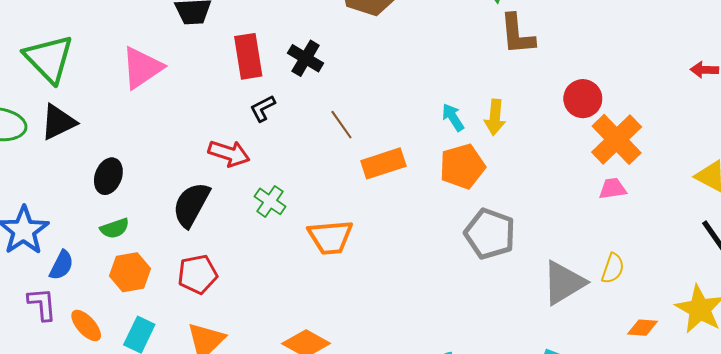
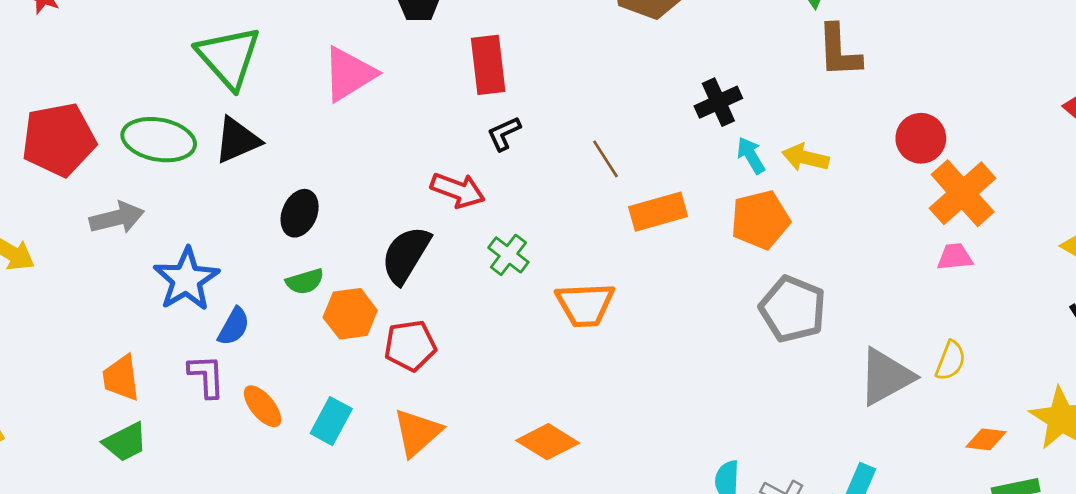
black cross: (306, 58) -> (718, 102), moved, turned 32
yellow arrow: (495, 117) -> (805, 158), turned 96
orange hexagon: (130, 272) -> (350, 314), moved

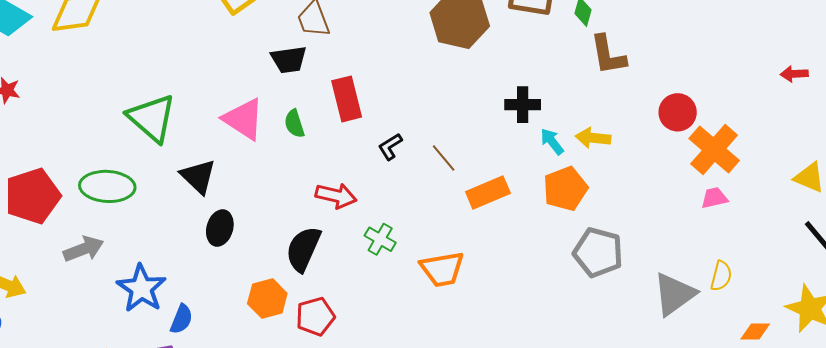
pink triangle: (349, 74) -> (244, 119), turned -48
black cross: (718, 102) -> (523, 105), turned 32
black L-shape: (504, 134) -> (390, 147), moved
black triangle: (237, 140) -> (198, 176), moved, turned -45
green semicircle: (305, 281) -> (294, 124), moved, turned 96

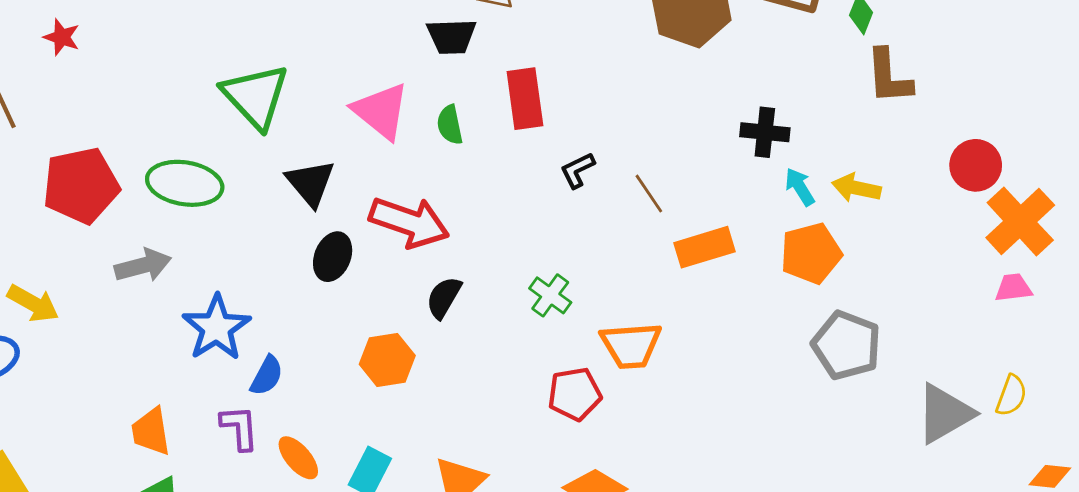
red arrow: (336, 196) -> (409, 222), moved, size x1.4
black semicircle: (303, 249) -> (444, 297), size x0.7
red pentagon: (315, 316) -> (575, 394), moved

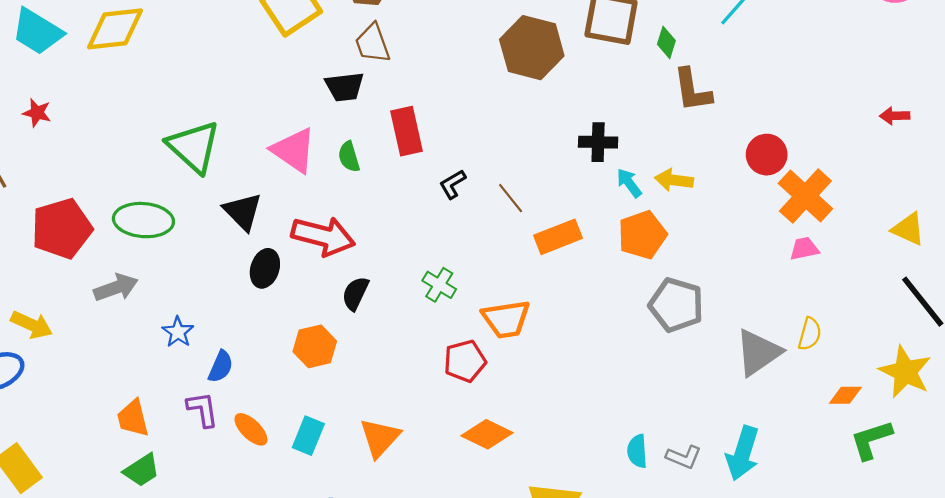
blue star: (216, 328) -> (178, 332), size x0.6

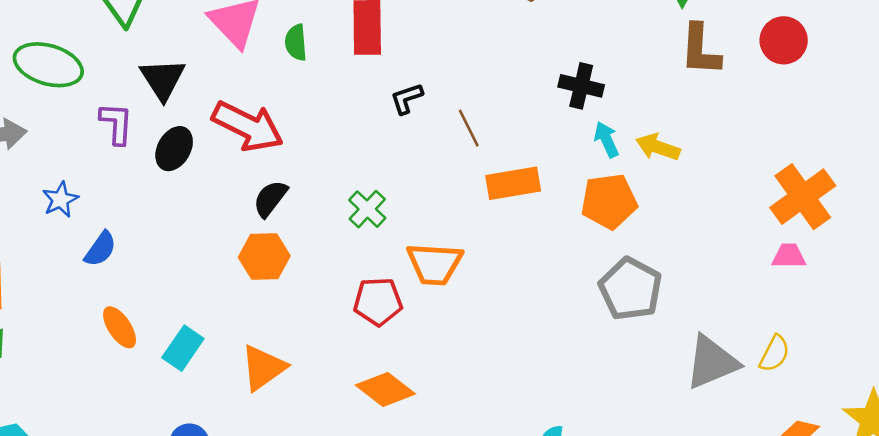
red circle: (767, 155) -> (784, 40), moved
orange hexagon: (315, 346) -> (264, 257), moved
purple L-shape: (203, 409) -> (116, 123), moved

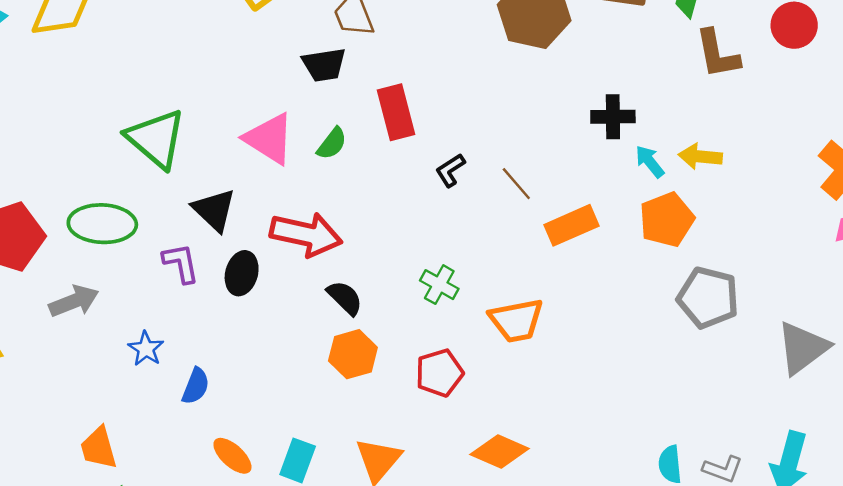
green semicircle: (296, 42) -> (332, 144), turned -124
black semicircle: (270, 199) -> (345, 298), turned 111
red pentagon: (378, 301) -> (439, 373), moved

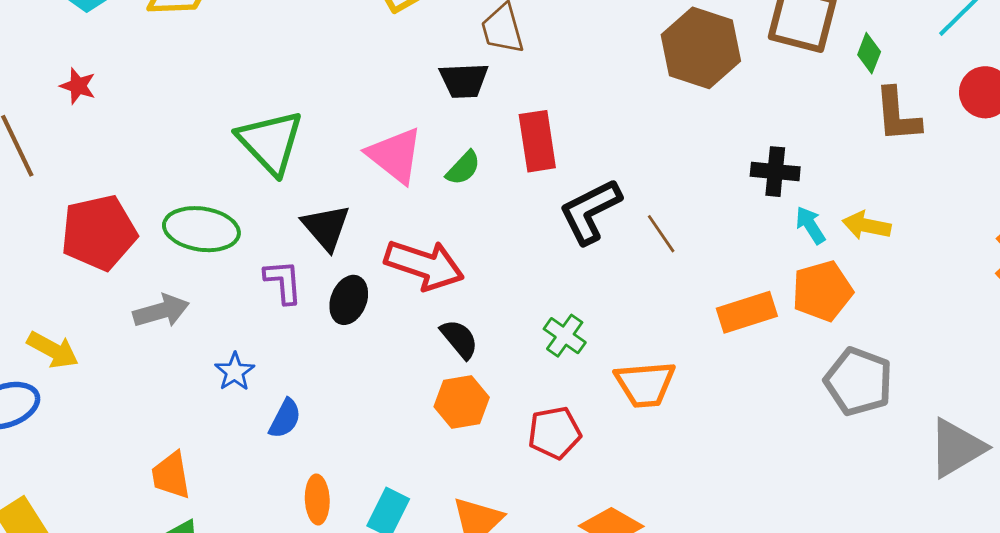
black L-shape: (450, 170) -> (590, 211), size x1.8
orange rectangle: (572, 225) -> (747, 312), moved
orange ellipse: (232, 456) -> (317, 499), turned 39

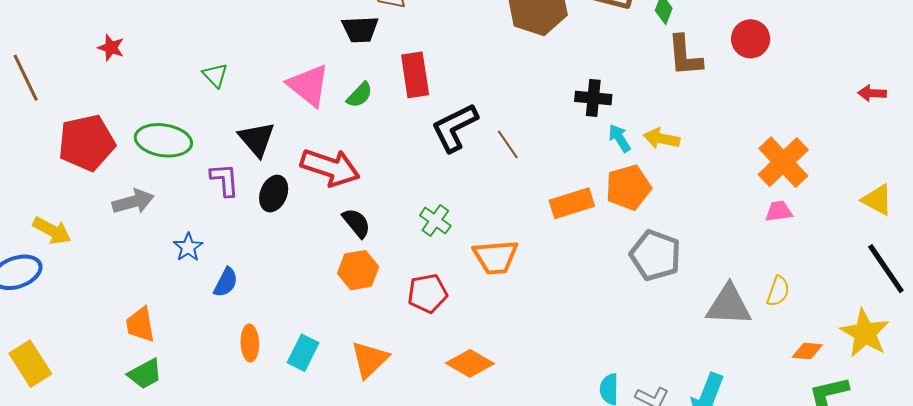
red star: (78, 86) -> (111, 48), moved
green triangle: (270, 142) -> (215, 75), size x0.5
gray triangle: (957, 448) -> (729, 305), turned 33

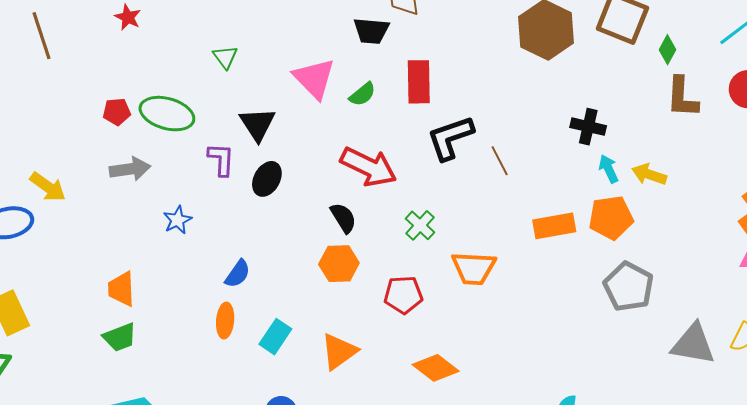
red pentagon: (87, 143) -> (117, 112), moved, size x0.5
red arrow: (330, 167) -> (369, 167), moved
blue semicircle: (226, 282) -> (238, 274), moved

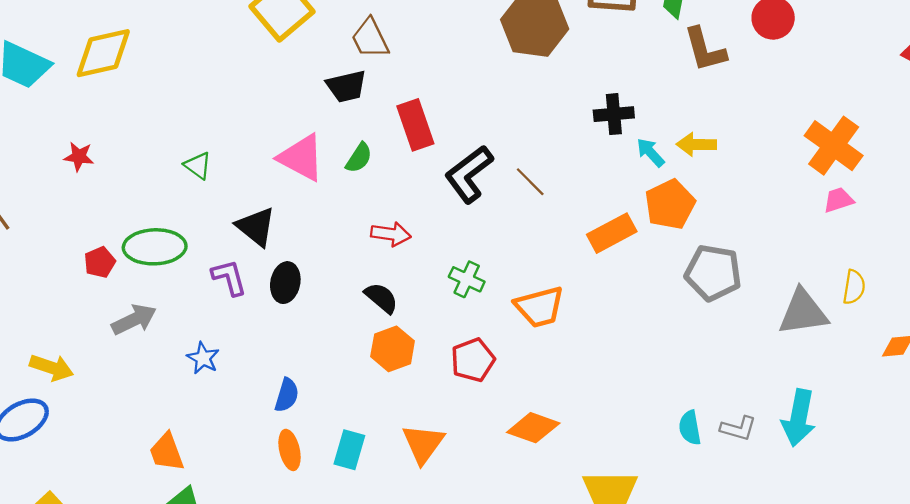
red arrow: (369, 167) -> (391, 234), size x0.6

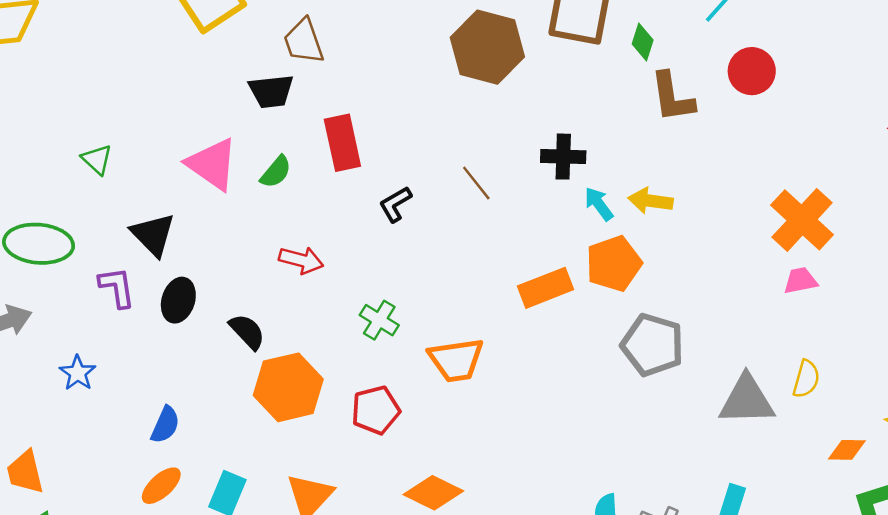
black L-shape: (469, 174) -> (395, 204), size x0.6
brown line: (530, 182) -> (476, 183), moved
black semicircle: (381, 298) -> (247, 332), moved
orange hexagon: (393, 349) -> (288, 387), size x1.4
orange ellipse: (290, 450) -> (161, 486), turned 54

